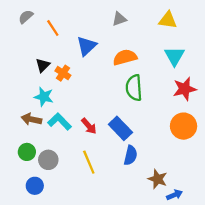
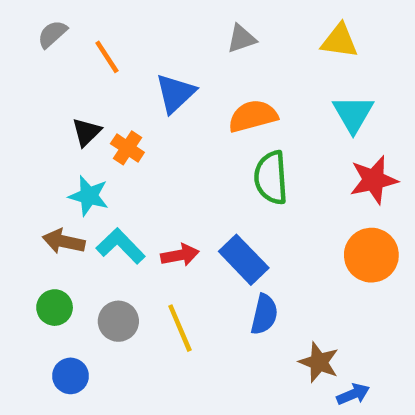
red arrow: (89, 126) -> (180, 255), turned -60
gray circle: (48, 160) -> (118, 321), moved

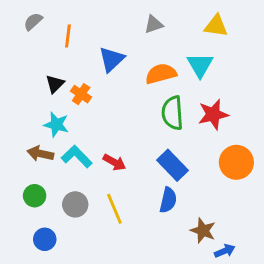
orange line: (107, 57) -> (68, 36), turned 40
cyan triangle: (353, 114) -> (200, 65), moved
red star: (374, 180) -> (213, 114), moved
red arrow: (180, 255) -> (114, 162), turned 40
blue rectangle: (244, 260) -> (172, 165), moved

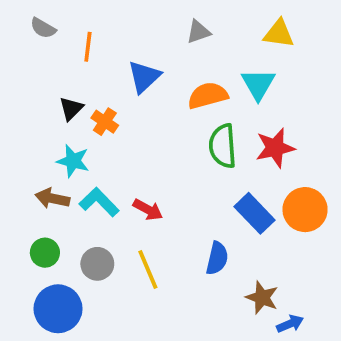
gray semicircle: (33, 21) -> (43, 28), turned -108
blue rectangle: (172, 165) -> (255, 213), moved
blue circle: (45, 239) -> (58, 309), size x1.6

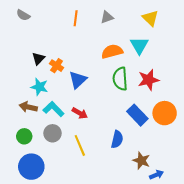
yellow triangle: (279, 34) -> (150, 18), turned 36
orange line: (88, 47) -> (76, 18), moved
blue triangle: (144, 77) -> (78, 80), moved
gray circle: (97, 264) -> (53, 133), moved

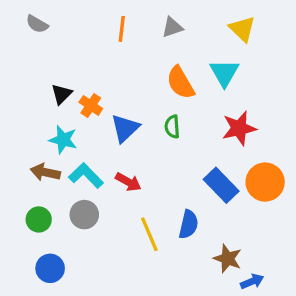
orange semicircle: (112, 51) -> (180, 83), turned -105
green semicircle: (120, 79) -> (172, 127), moved, size x0.6
yellow line: (80, 145) -> (149, 234), moved
blue circle: (31, 167) -> (50, 268), size x0.7

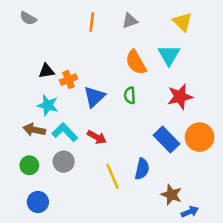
black triangle: (61, 94) -> (46, 71), turned 35
orange cross: (91, 105) -> (69, 80), turned 35

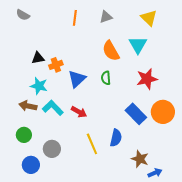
gray circle: (64, 162) -> (52, 149), moved

